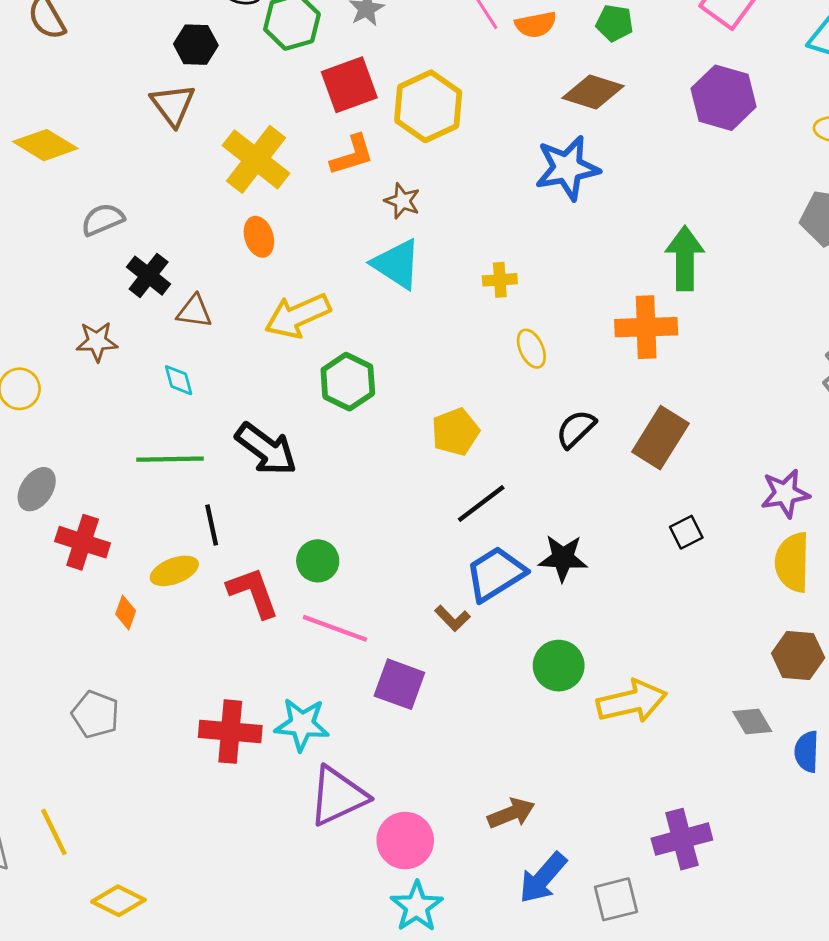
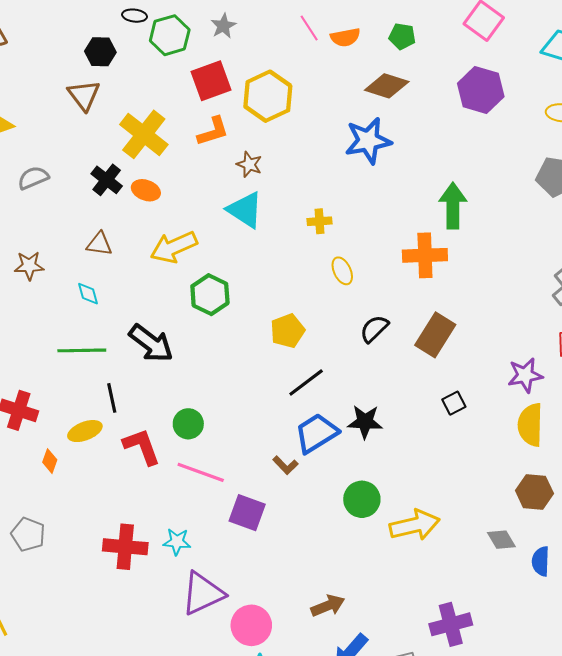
orange ellipse: (259, 237) -> (146, 190), turned -52
black cross: (149, 276) -> (107, 180), moved
cyan star: (302, 724) -> (177, 542), size x0.7

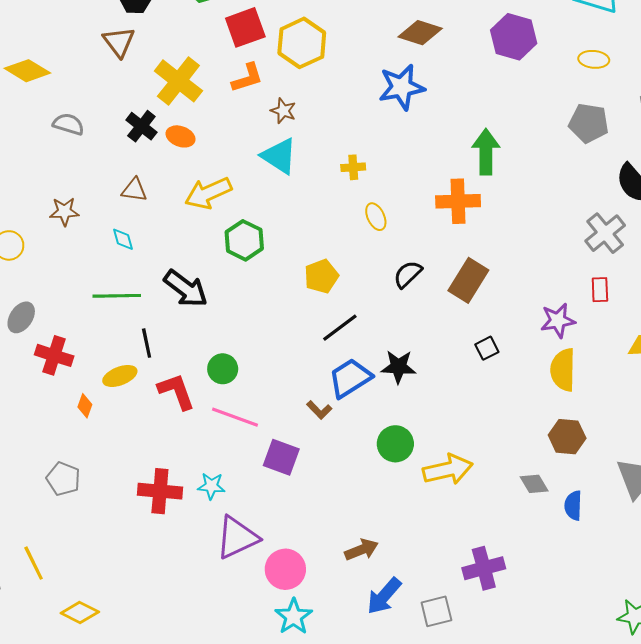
gray semicircle: (33, 178) -> (68, 124), turned 40

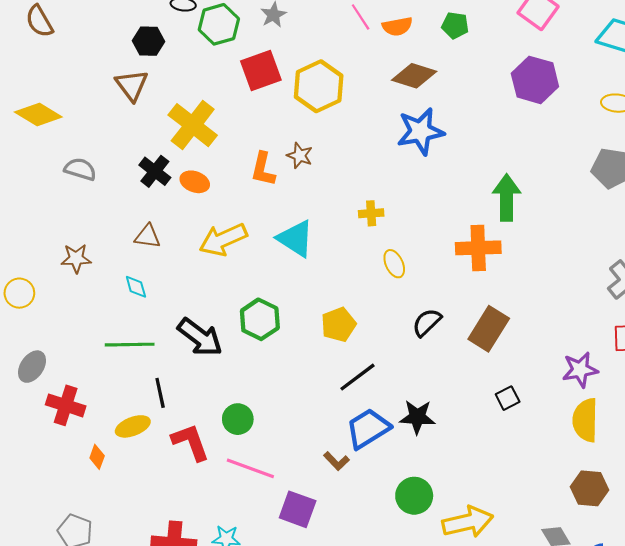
brown diamond: (420, 33) -> (414, 76), moved
orange L-shape: (247, 78) -> (263, 169), moved, turned 120
cyan triangle: (279, 156) -> (296, 238), moved
green hexagon: (244, 240) -> (260, 319), moved

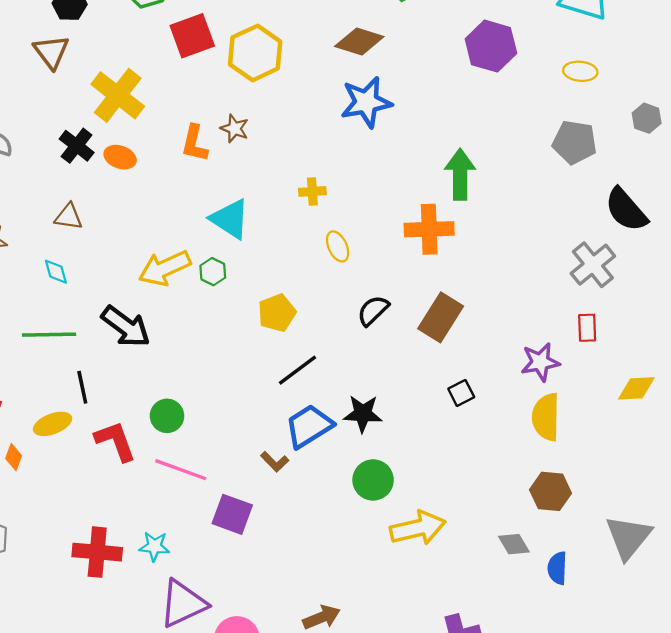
yellow arrow: (223, 240) -> (165, 268), moved
green hexagon: (260, 319) -> (213, 272), moved, size x0.6
green circle: (414, 496) -> (373, 480), moved

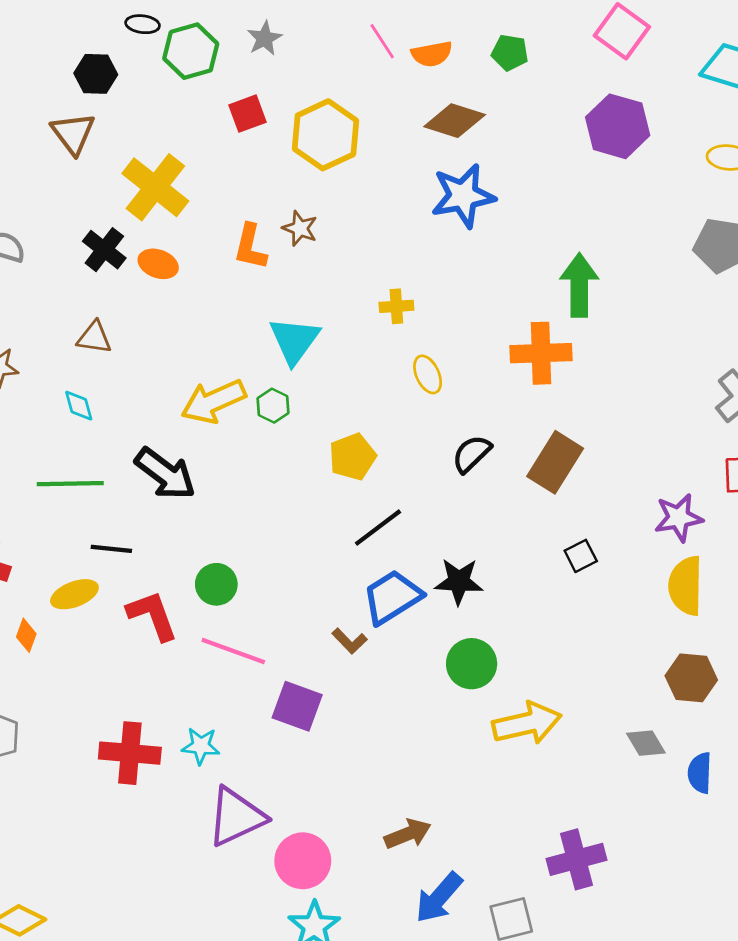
red square: (192, 36) -> (247, 114), size x0.7
cyan triangle: (230, 219) -> (294, 340), turned 33
black line: (82, 387) -> (111, 549), turned -72

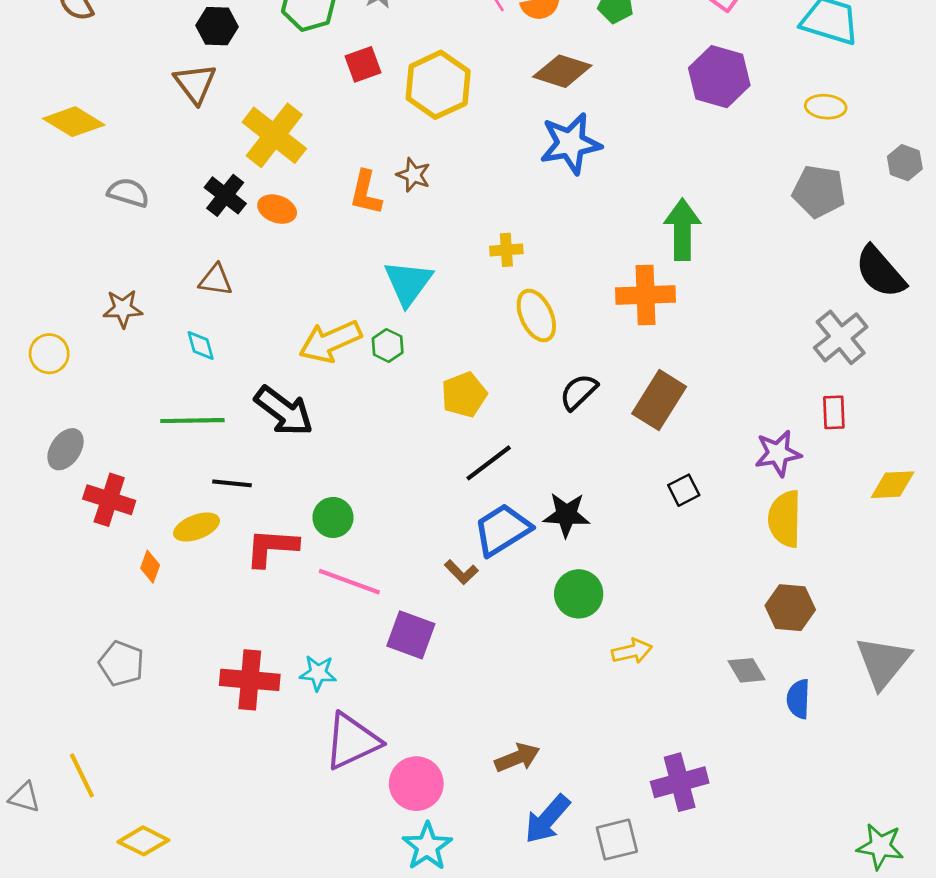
yellow ellipse: (428, 374) -> (536, 315), size x1.4
red L-shape: (152, 615) -> (272, 548), turned -66
yellow arrow: (527, 723) -> (632, 651), size x0.6

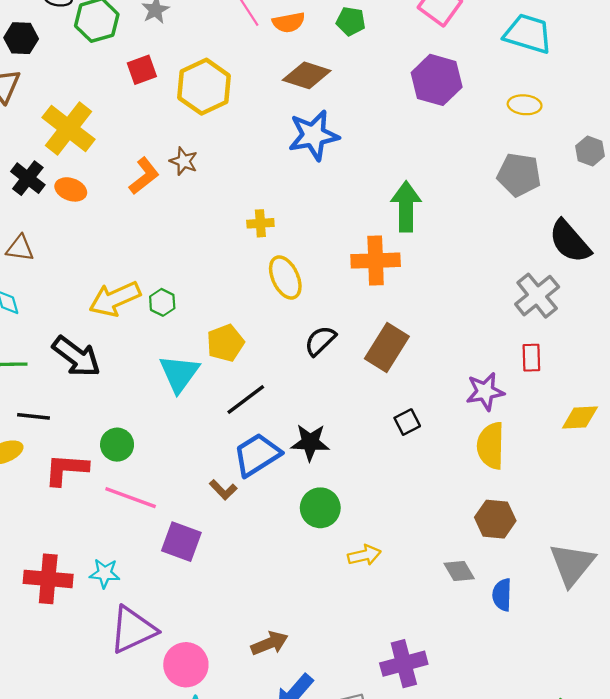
orange L-shape: (366, 193) -> (144, 176), turned -141
cyan triangle: (408, 283) -> (179, 373), moved

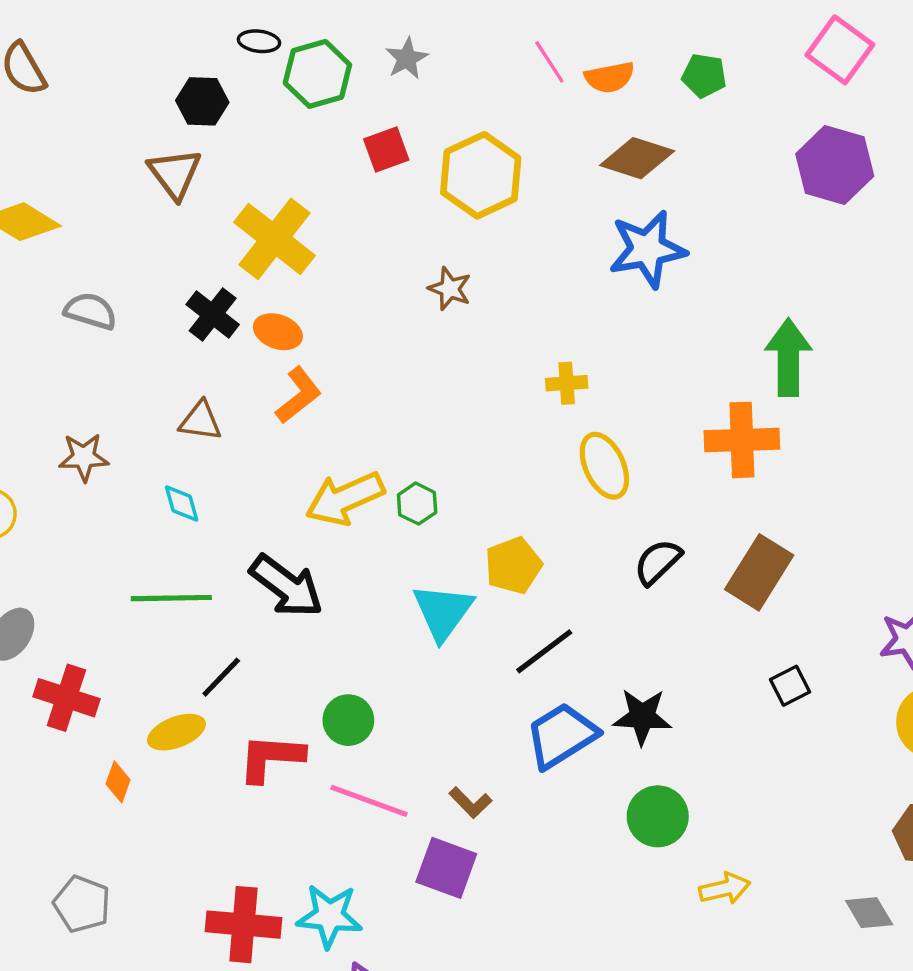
orange L-shape: (144, 176) -> (299, 395), moved
black line: (33, 416) -> (221, 677), turned -52
brown L-shape: (223, 490) -> (470, 803), moved
cyan star: (105, 573) -> (329, 916), size x1.4

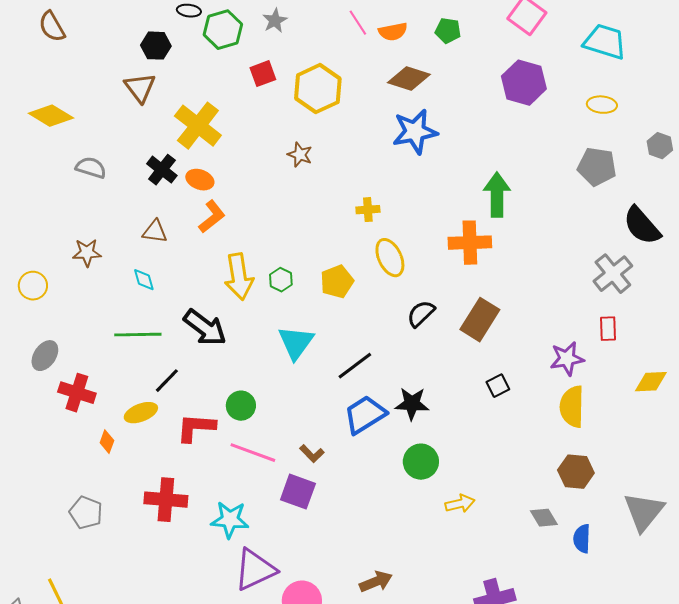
yellow arrow: (345, 498) -> (239, 277), turned -75
yellow pentagon: (513, 565) -> (337, 282), moved
red cross: (244, 925) -> (166, 500), moved

